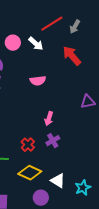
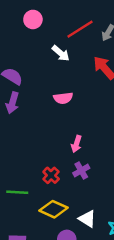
pink circle: (13, 43) -> (33, 19), moved

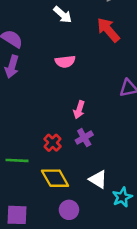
yellow diamond: (53, 209) -> (55, 178), turned 36
white triangle: (87, 219) -> (98, 179), moved

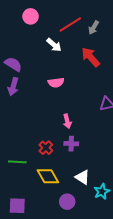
pink arrow: (79, 110) -> (67, 121), turned -32
purple cross: (84, 138) -> (71, 144), turned 32
purple circle: (69, 210) -> (67, 202), moved

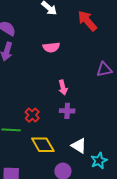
red cross: (46, 148) -> (32, 115), moved

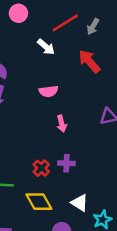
pink arrow: (63, 88) -> (62, 124), moved
red cross: (32, 115) -> (41, 168), moved

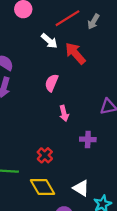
red arrow: (89, 61) -> (75, 53), moved
pink semicircle: (48, 91) -> (52, 83), turned 120
purple cross: (66, 163) -> (88, 139), moved

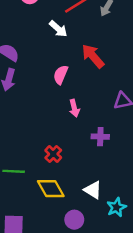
red arrow: (75, 53) -> (93, 56), moved

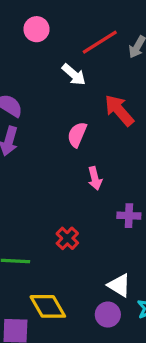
yellow diamond: (51, 189) -> (48, 306), moved
purple circle: (74, 220) -> (108, 315), moved

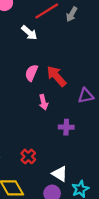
red arrow: (119, 110) -> (56, 76), moved
red cross: (67, 238) -> (28, 156), moved

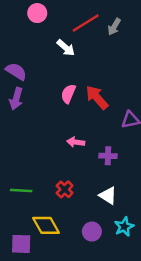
pink arrow: (43, 102) -> (76, 142), moved, turned 112
white triangle: (60, 174) -> (108, 196), moved

